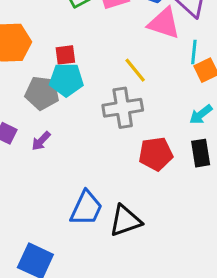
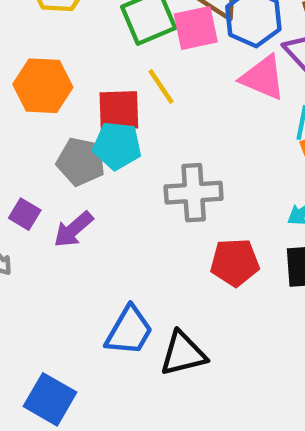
red square: (65, 55) -> (119, 110), size x1.5
yellow line: (135, 70) -> (161, 86), moved
purple arrow: (41, 141) -> (73, 229), size x1.4

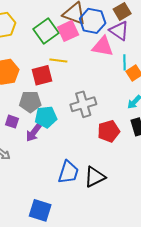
yellow line: (161, 86) -> (58, 60), turned -36
cyan pentagon: (117, 146) -> (46, 117), moved
purple square: (25, 214) -> (12, 122), moved

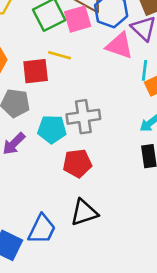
cyan pentagon: (46, 117) -> (52, 129), moved
red pentagon: (109, 131) -> (77, 163), moved
blue trapezoid: (68, 172) -> (42, 229), moved

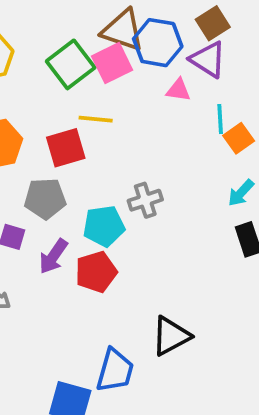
pink triangle: (119, 46) -> (178, 90), size x0.6
gray cross: (83, 117) -> (145, 200), size x0.7
red pentagon: (77, 163) -> (96, 272), moved

